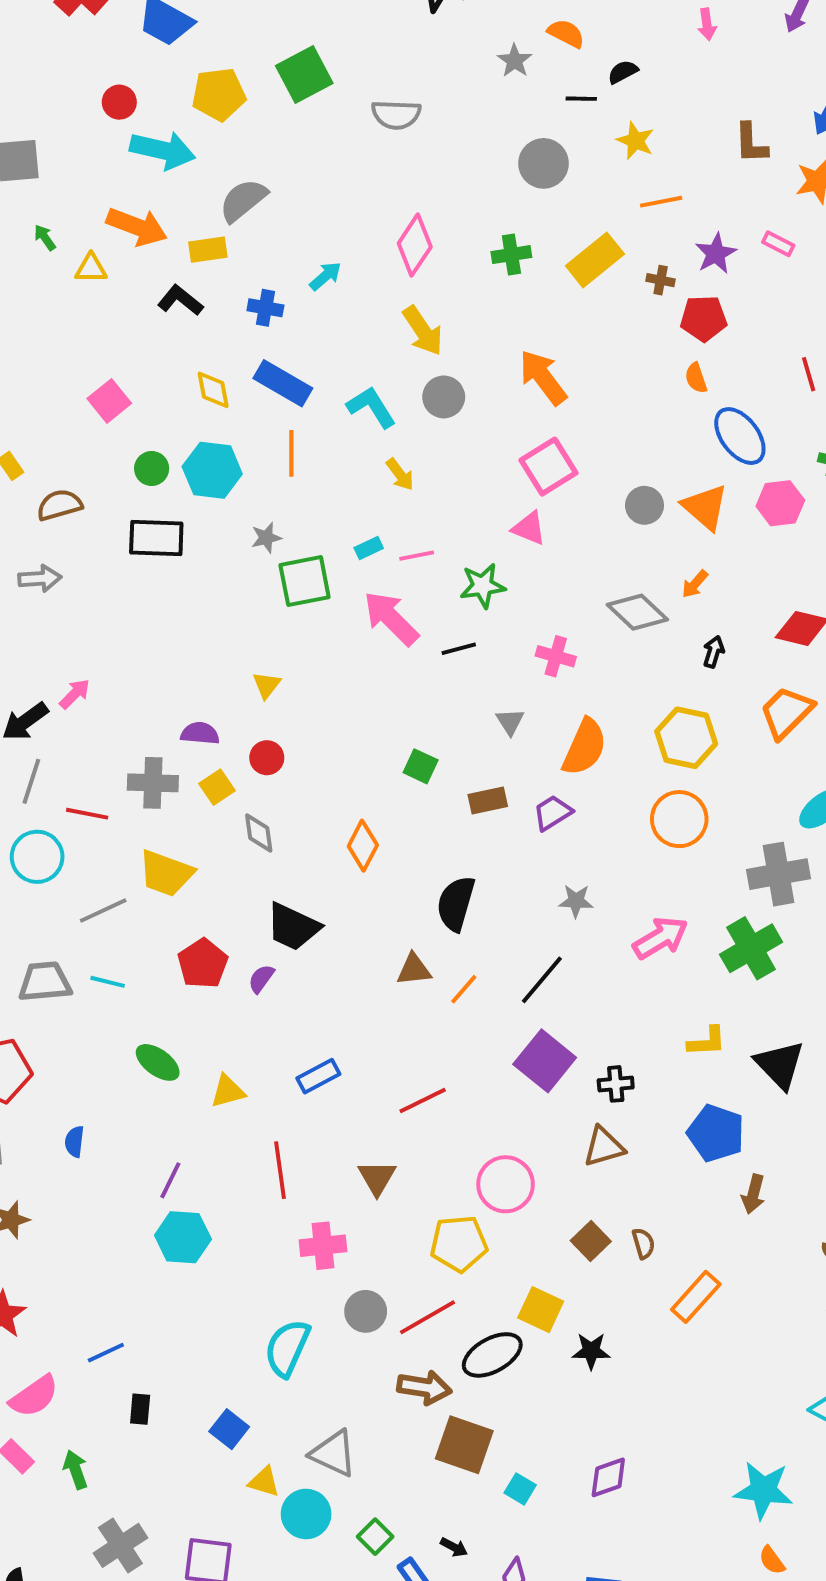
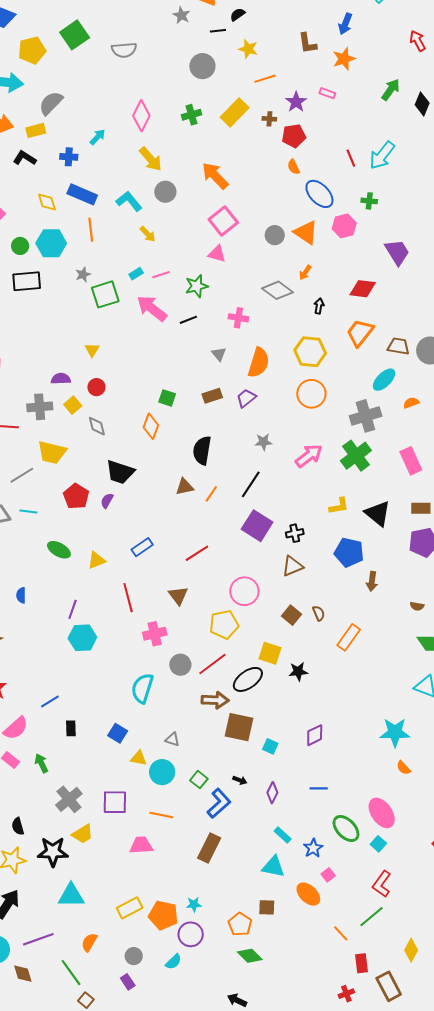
green square: (421, 766) -> (167, 398), moved
gray triangle: (333, 1453) -> (172, 739), size x0.6

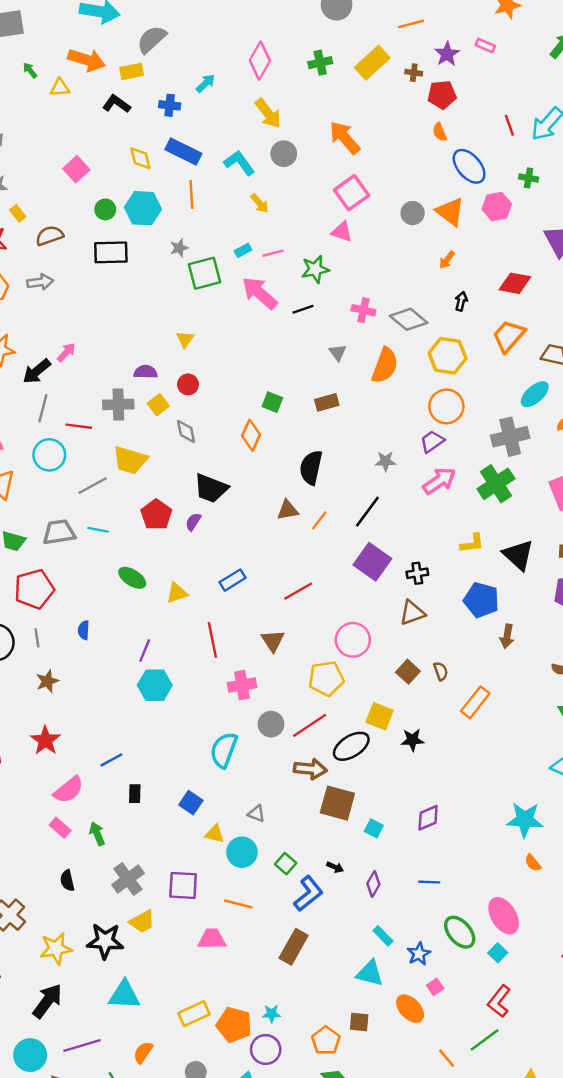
gray diamond: (278, 290) -> (409, 319), moved
purple trapezoid: (246, 398) -> (432, 441), moved
black semicircle: (18, 826) -> (67, 881), moved

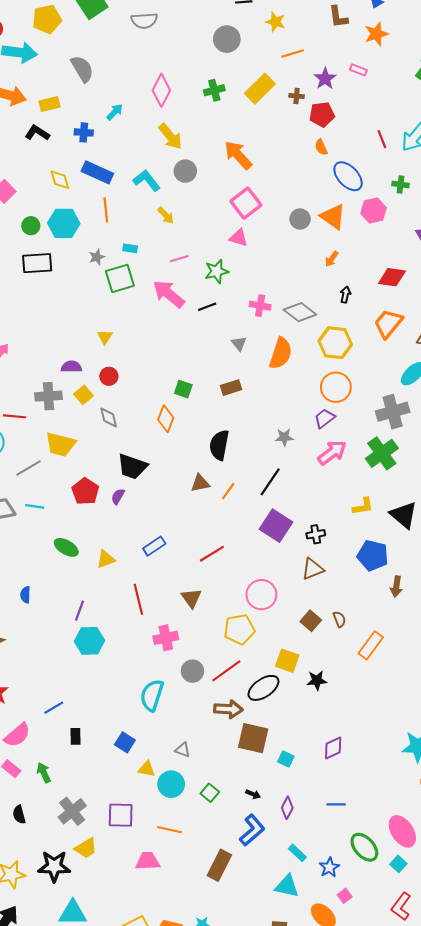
gray semicircle: (152, 39) -> (82, 69), moved, turned 104
cyan rectangle: (243, 250) -> (130, 248), moved, turned 40
blue L-shape: (308, 894) -> (252, 830), moved

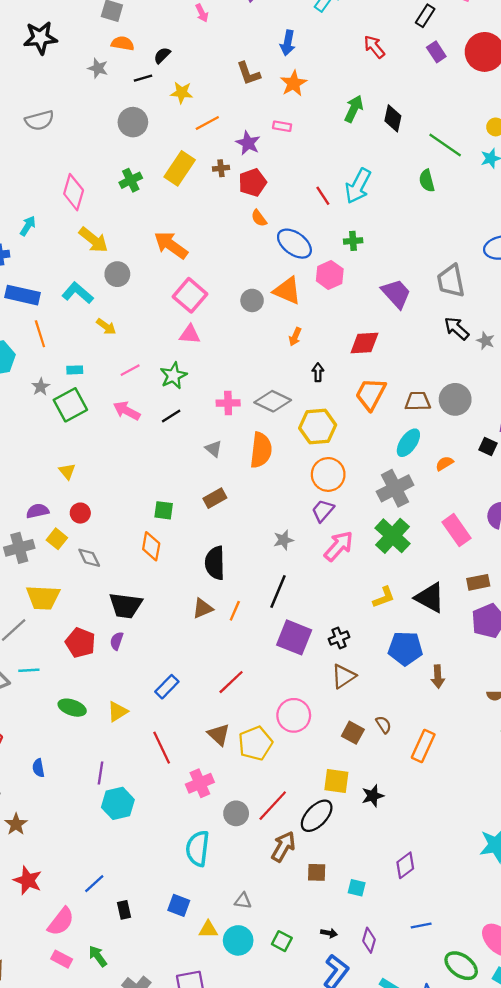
pink arrow: (169, 294) -> (127, 411), size x0.7
yellow pentagon: (239, 629) -> (255, 743), moved
brown arrow: (228, 709) -> (283, 847), turned -52
brown square: (253, 738) -> (317, 872), size x0.6

